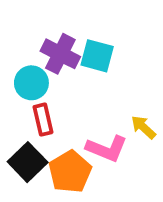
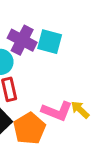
yellow arrow: (143, 127) -> (80, 110), moved

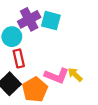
purple cross: (22, 40) -> (29, 19), turned 35

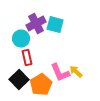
pink L-shape: (57, 76) -> (60, 72), turned 45

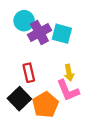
cyan circle: (21, 38) -> (24, 21), moved
yellow arrow: (76, 72) -> (69, 73), moved, turned -144

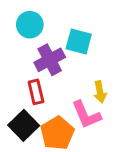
purple cross: (39, 32) -> (50, 60), moved
yellow arrow: (69, 73) -> (100, 92), moved

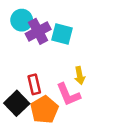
purple cross: (50, 60) -> (38, 31), moved
red rectangle: (36, 92) -> (34, 84), moved

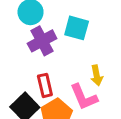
purple cross: (38, 31) -> (42, 41), moved

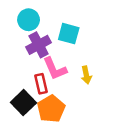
pink L-shape: (84, 97) -> (55, 69), moved

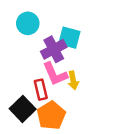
purple cross: (39, 45) -> (54, 49), moved
yellow arrow: (86, 75) -> (73, 80), moved

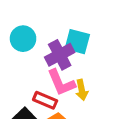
cyan circle: (28, 23) -> (23, 39), moved
red rectangle: (41, 90) -> (45, 100), turned -54

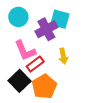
pink L-shape: (61, 83) -> (25, 51), moved
red rectangle: (45, 100) -> (35, 64), turned -60

